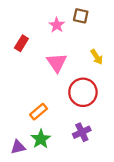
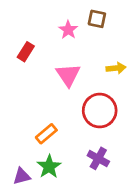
yellow arrow: (97, 57) -> (116, 68), turned -63
purple cross: (82, 132) -> (98, 158), turned -36

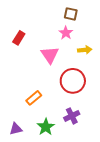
pink star: (68, 30) -> (66, 33), moved
purple cross: (98, 158) -> (72, 116), turned 35
green star: (49, 167) -> (46, 127), moved

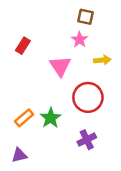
orange rectangle: (34, 98) -> (24, 118), moved
green star: (46, 127) -> (51, 118), moved

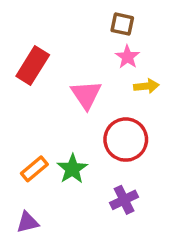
pink star: (80, 40) -> (127, 57), moved
red rectangle: (23, 46) -> (33, 65), size x1.5

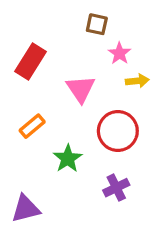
brown square: (122, 24) -> (97, 24), moved
orange rectangle: (34, 169) -> (32, 126), moved
purple triangle: (28, 222) -> (26, 209), size x1.4

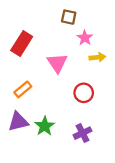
red circle: (118, 131) -> (84, 93), size x0.7
green star: (68, 159) -> (45, 126), moved
purple triangle: (26, 209) -> (18, 122), moved

